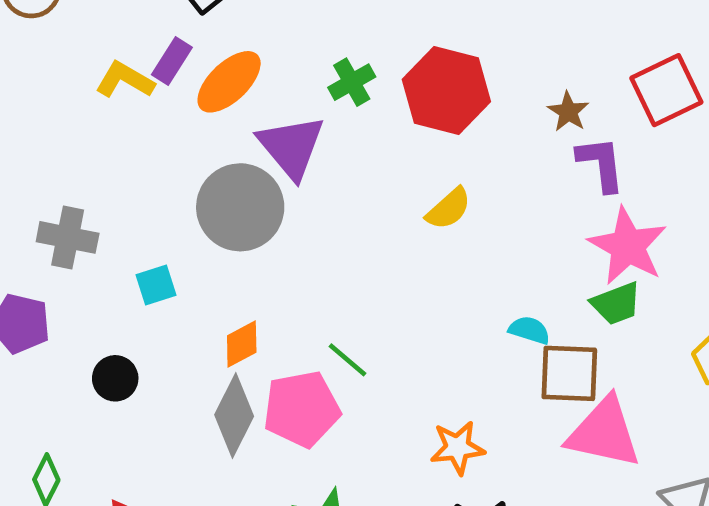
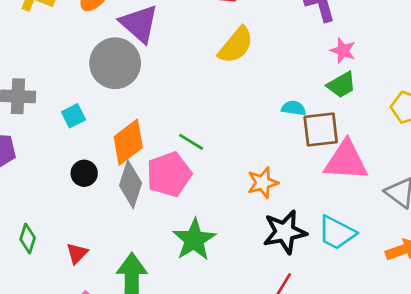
yellow semicircle: (449, 209) -> (236, 45), size x1.4
pink star: (628, 246) -> (343, 51), size x0.6
orange diamond: (242, 344) -> (128, 142), size x1.6
black circle: (115, 378) -> (84, 173), moved

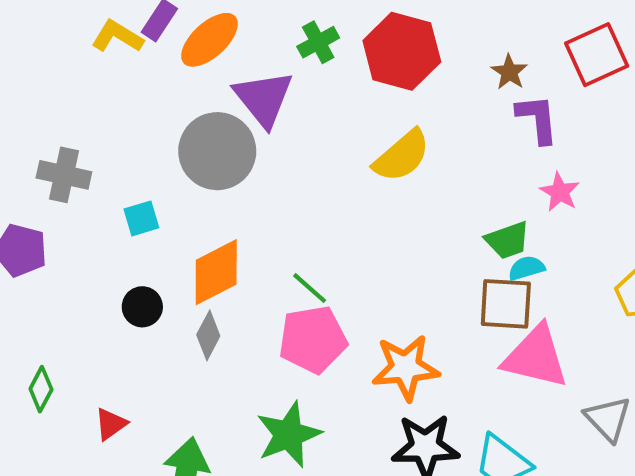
green trapezoid: (341, 85) -> (508, 240), moved
cyan semicircle: (294, 108) -> (526, 268), moved, turned -35
pink pentagon: (169, 174) -> (313, 340), moved
orange star: (263, 183) -> (406, 368), size x1.4
gray diamond: (130, 184) -> (208, 335), size x0.7

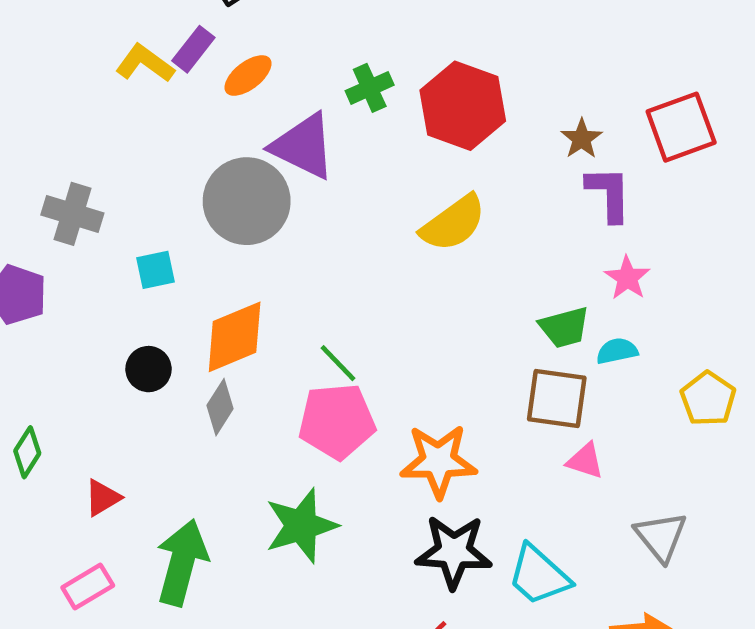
orange ellipse: (209, 40) -> (248, 76), size x0.7
purple triangle: (263, 98) -> (303, 146), turned -30
cyan semicircle: (526, 268) -> (617, 351), moved
pink triangle: (536, 357) -> (585, 461), size x0.5

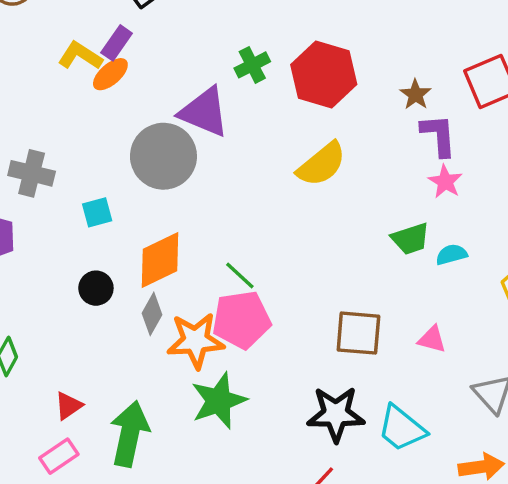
orange ellipse: (248, 76) -> (110, 74), moved
pink star: (627, 278) -> (445, 182), moved
brown square: (557, 398) -> (358, 333), moved
orange star: (438, 461) -> (196, 341), moved
red triangle: (102, 498) -> (68, 406), moved

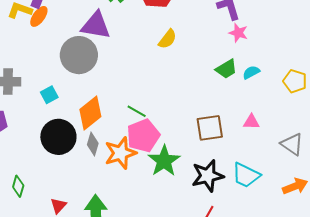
yellow semicircle: (321, 164) -> (168, 39), size x0.7
black circle: (96, 288) -> (58, 137), size x1.8
green star: (219, 401) -> (164, 161), moved

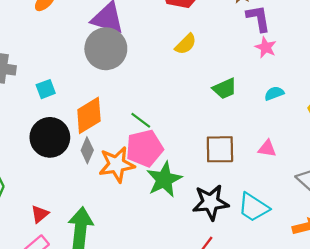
gray circle: (79, 55) -> (106, 49), moved
green trapezoid: (226, 69) -> (225, 89), moved

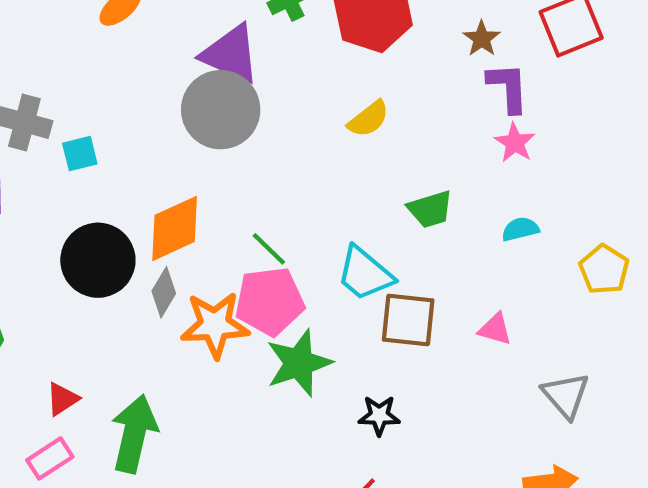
cyan square: (46, 89) -> (80, 154), moved
black star: (211, 202) -> (379, 415), size x0.6
cyan trapezoid: (253, 207) -> (365, 274), moved

